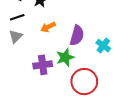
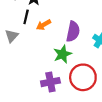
black line: (17, 17) -> (26, 17), moved, turned -56
purple cross: (43, 65) -> (50, 82), moved

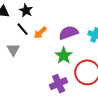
black line: (26, 17) -> (23, 29), turned -40
purple semicircle: (73, 32) -> (68, 33), turned -108

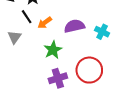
green star: (64, 56) -> (53, 50), moved

